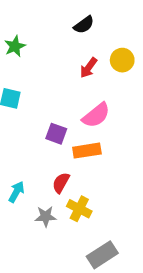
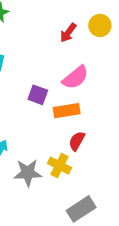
red semicircle: (61, 183) -> (77, 141), moved
gray star: (46, 216) -> (28, 173), size x1.4

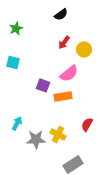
yellow circle: (100, 25) -> (84, 49), moved
red semicircle: (77, 141) -> (87, 124), moved

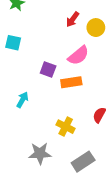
cyan arrow: (17, 123) -> (22, 100), moved
gray star: (36, 139) -> (40, 153), moved

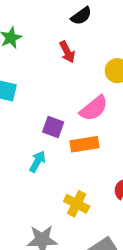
red arrow: (73, 19) -> (67, 52), moved, turned -63
cyan arrow: (22, 100) -> (37, 161), moved

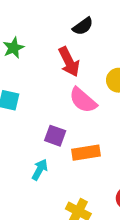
red arrow: (67, 52) -> (69, 62), size x1.4
pink semicircle: (94, 108) -> (83, 100), moved, turned 80

